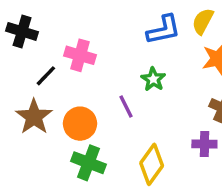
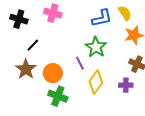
yellow semicircle: (203, 21) -> (125, 13), turned 119
pink cross: (80, 55) -> (53, 13), moved
green star: (153, 79) -> (96, 47), size x1.5
yellow diamond: (152, 164) -> (96, 82), moved

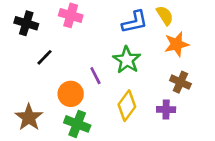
purple line: (80, 63) -> (95, 76), moved
brown star: (26, 69) -> (29, 117), moved

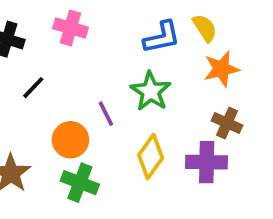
purple cross: (166, 110) -> (207, 162), size x1.5

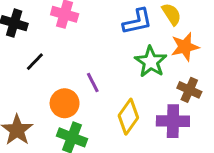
green star: (151, 91) -> (151, 62), moved

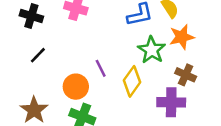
black line: (35, 62) -> (38, 55), moved
yellow diamond: (128, 117) -> (132, 81), moved

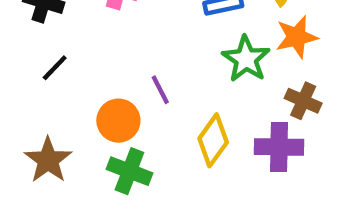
yellow diamond: (132, 81) -> (213, 140), moved

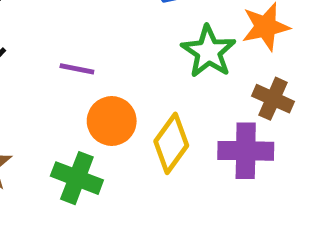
purple line: (160, 90) -> (77, 69), moved, turned -52
orange circle: (118, 121) -> (112, 121), moved

